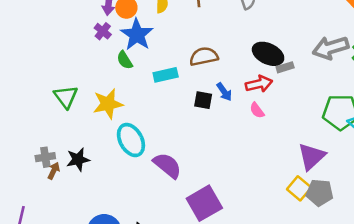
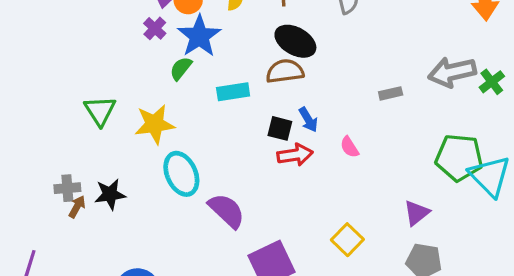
black ellipse: (268, 54) -> (295, 41), moved
green semicircle: (125, 60) -> (181, 68), turned 66
red arrow: (259, 84) -> (295, 155), moved
purple triangle: (311, 157) -> (417, 213), size x0.7
yellow square: (299, 188) -> (347, 240), moved

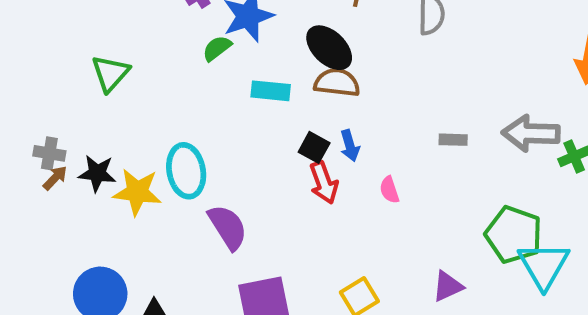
black ellipse: (295, 41) -> (329, 48), moved
yellow star: (155, 124) -> (137, 192), moved
red arrow: (295, 155) -> (324, 183), turned 64

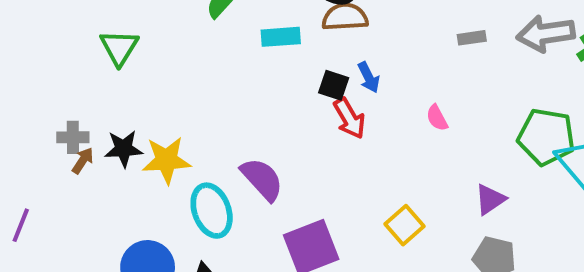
gray rectangle: (453, 140) -> (472, 38), moved
cyan ellipse: (186, 171) -> (212, 211), moved
pink semicircle: (389, 190) -> (437, 118), moved

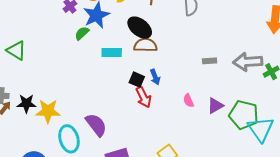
green triangle: (119, 47) -> (16, 50), moved, turned -35
purple triangle: (490, 199) -> (215, 106), moved

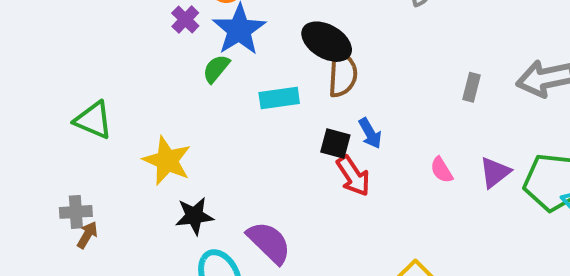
brown semicircle: (145, 45) -> (343, 74), turned 100
gray rectangle: (210, 61) -> (472, 87), turned -64
black star: (26, 103) -> (194, 216), moved
yellow star: (48, 111) -> (167, 161), moved, turned 30

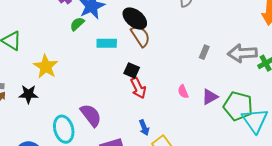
brown semicircle: (343, 74) -> (140, 36), turned -45
blue arrow: (370, 133) -> (144, 128), moved
black star: (194, 216) -> (28, 94), moved

